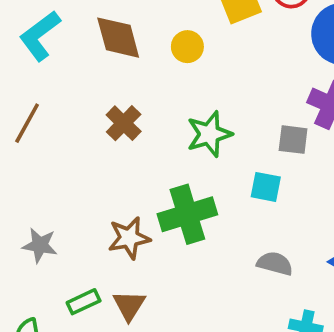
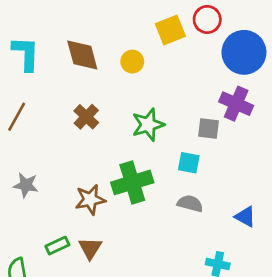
cyan L-shape: (40, 36) -> (26, 54), turned 129
gray star: (40, 245) -> (26, 185), moved
gray semicircle: (275, 263) -> (190, 203), moved

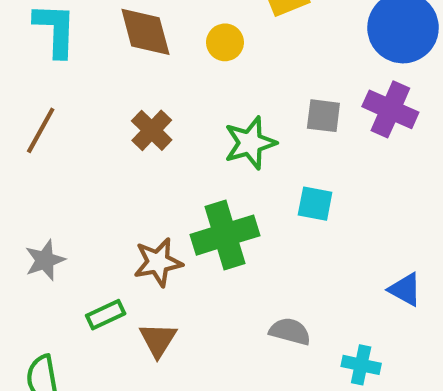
gray square: (208, 129) -> (323, 116), moved
gray star: (26, 185) -> (45, 260), moved, turned -30
gray semicircle: (190, 203) -> (290, 331), moved
green rectangle: (57, 246) -> (106, 315), moved

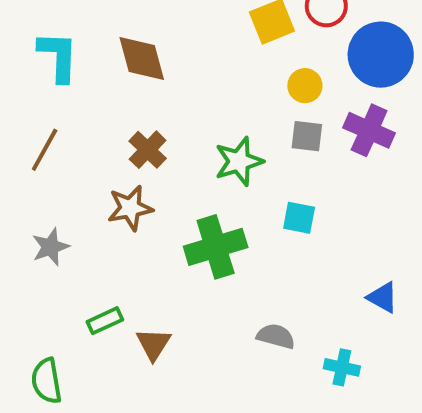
yellow circle: (225, 42) -> (305, 86), moved
gray star: (45, 260) -> (50, 247), moved
brown star: (158, 262) -> (130, 208), moved

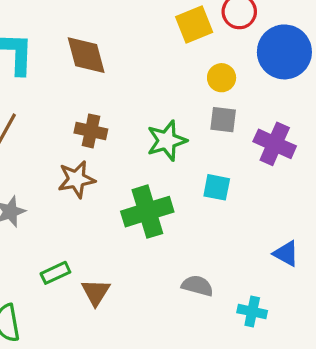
purple cross: (369, 130) -> (275, 144), moved
brown cross: (148, 150) -> (91, 131), turned -32

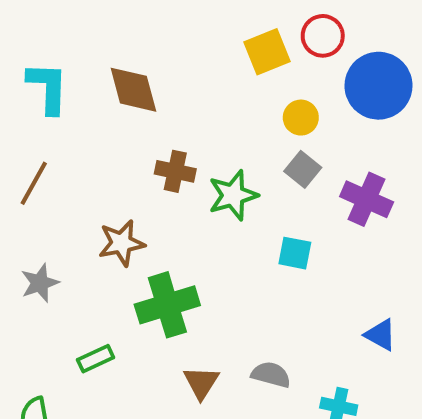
gray square: (223, 120) -> (303, 169), turned 32
brown cross: (91, 131) -> (175, 171), moved
green cross: (147, 212) -> (167, 305), moved
brown triangle: (96, 292) -> (201, 383), moved

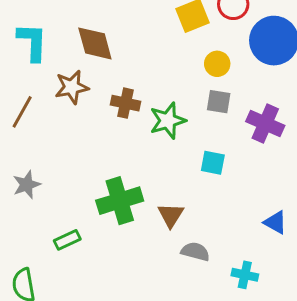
gray square: (303, 169) -> (219, 102), turned -30
brown star: (121, 243) -> (72, 87), moved
brown triangle: (201, 383) -> (171, 215), moved

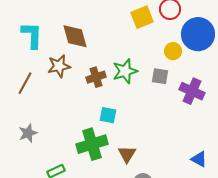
yellow circle: (217, 64) -> (173, 51), moved
brown cross: (126, 103) -> (96, 77), turned -30
green star: (168, 121) -> (125, 71), moved
cyan square: (213, 163) -> (108, 115), moved

